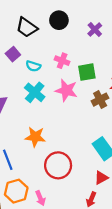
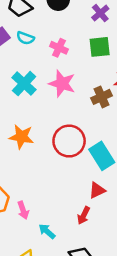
cyan semicircle: (33, 66) -> (25, 38), moved
green square: (87, 72) -> (100, 47), moved
red circle: (58, 165) -> (69, 141), moved

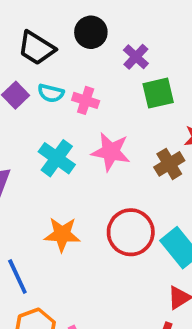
purple cross: (100, 13) -> (136, 57), moved
pink cross: (59, 48) -> (86, 100), moved

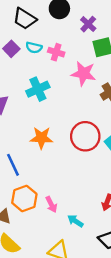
pink star: (111, 152) -> (84, 74), moved
cyan cross: (57, 158) -> (38, 89), turned 30

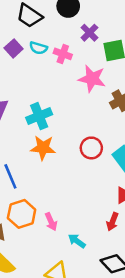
purple cross: (88, 24) -> (89, 33), moved
cyan cross: (38, 89) -> (39, 116), moved
red circle: (85, 136) -> (91, 148), size x0.7

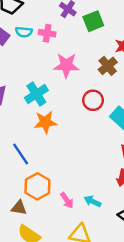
pink star: (92, 79) -> (66, 65), moved
red circle: (91, 148) -> (93, 100), moved
pink arrow: (51, 222) -> (67, 200), moved

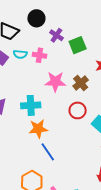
brown cross: (108, 66) -> (81, 83), moved
cyan cross: (36, 94) -> (31, 105), turned 30
blue line: (21, 154) -> (48, 152), moved

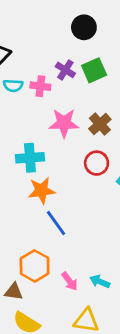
black circle: (36, 18) -> (84, 27), moved
purple cross: (56, 35) -> (65, 70), moved

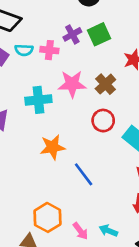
purple cross: (65, 70) -> (72, 34), turned 30
cyan cross: (30, 158) -> (38, 100), moved
blue line: (56, 223) -> (84, 174), moved

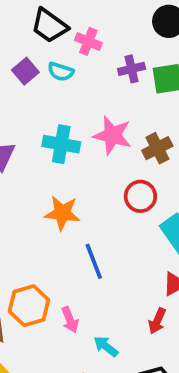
pink cross: (49, 50) -> (88, 41), moved
pink arrow: (80, 231) -> (70, 320), moved

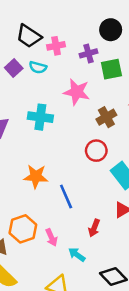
pink cross: (88, 41) -> (56, 46), turned -30
purple cross: (132, 69) -> (88, 53), moved
pink star: (112, 135) -> (77, 92), moved
orange star: (62, 213) -> (36, 176), moved
red arrow: (157, 321) -> (94, 228), moved

